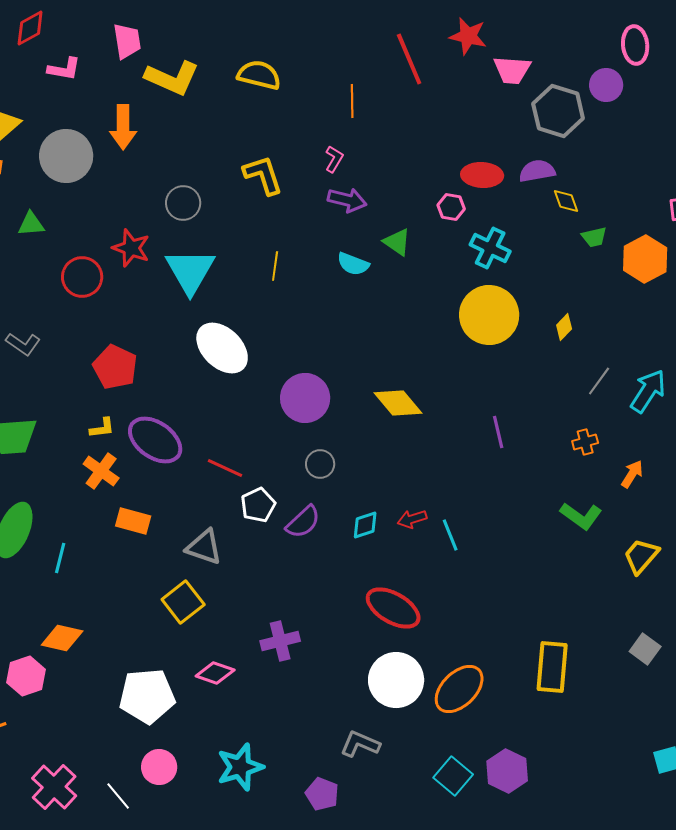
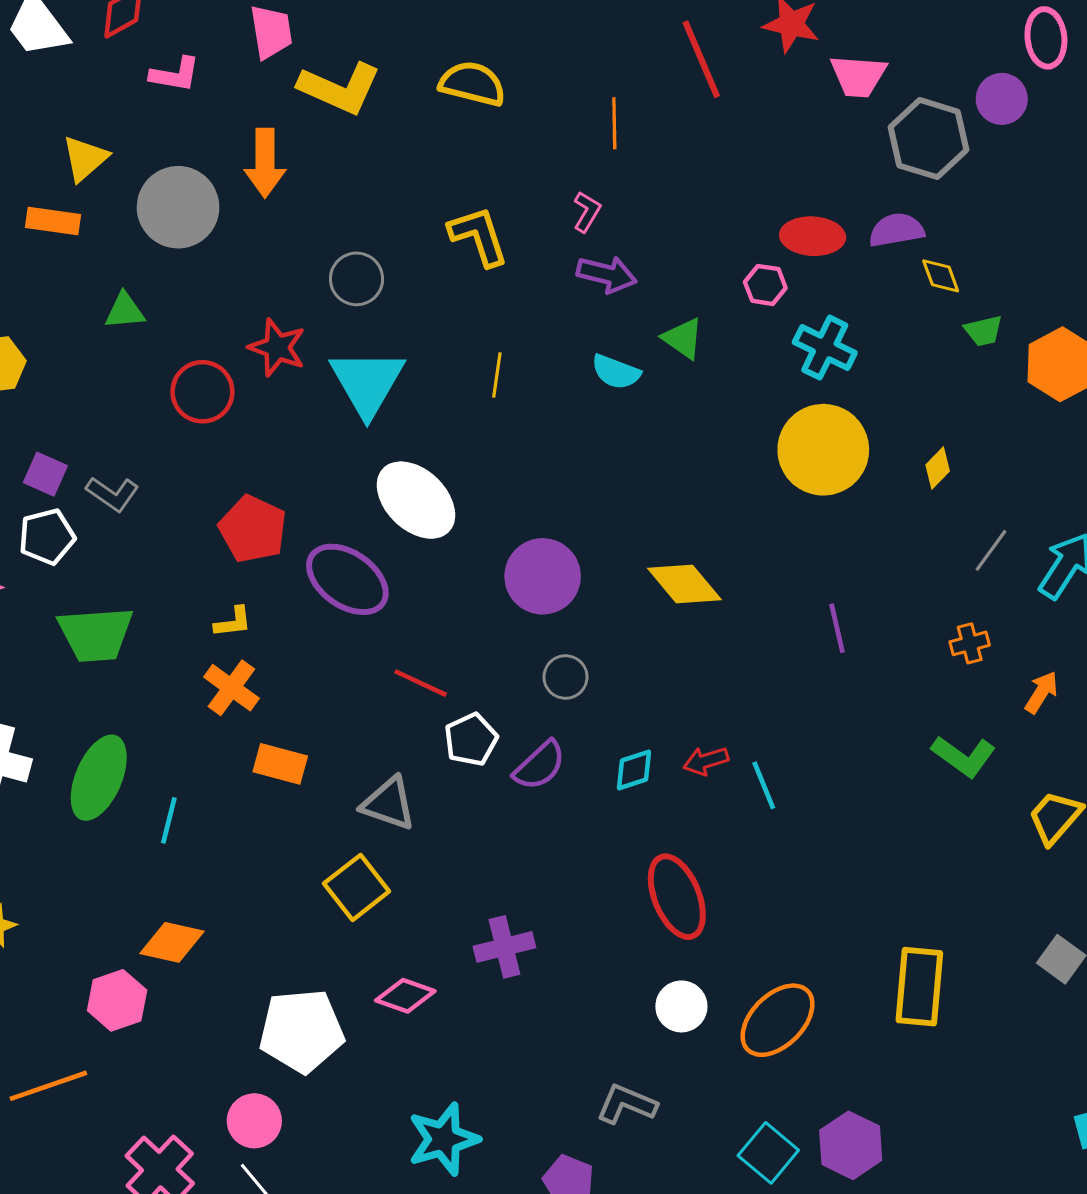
purple ellipse: (155, 440) -> (347, 579), moved
red ellipse: (393, 608) -> (677, 897), turned 38
white circle: (396, 680) -> (681, 1006), size x0.6
pink circle: (159, 767) -> (254, 1121), moved

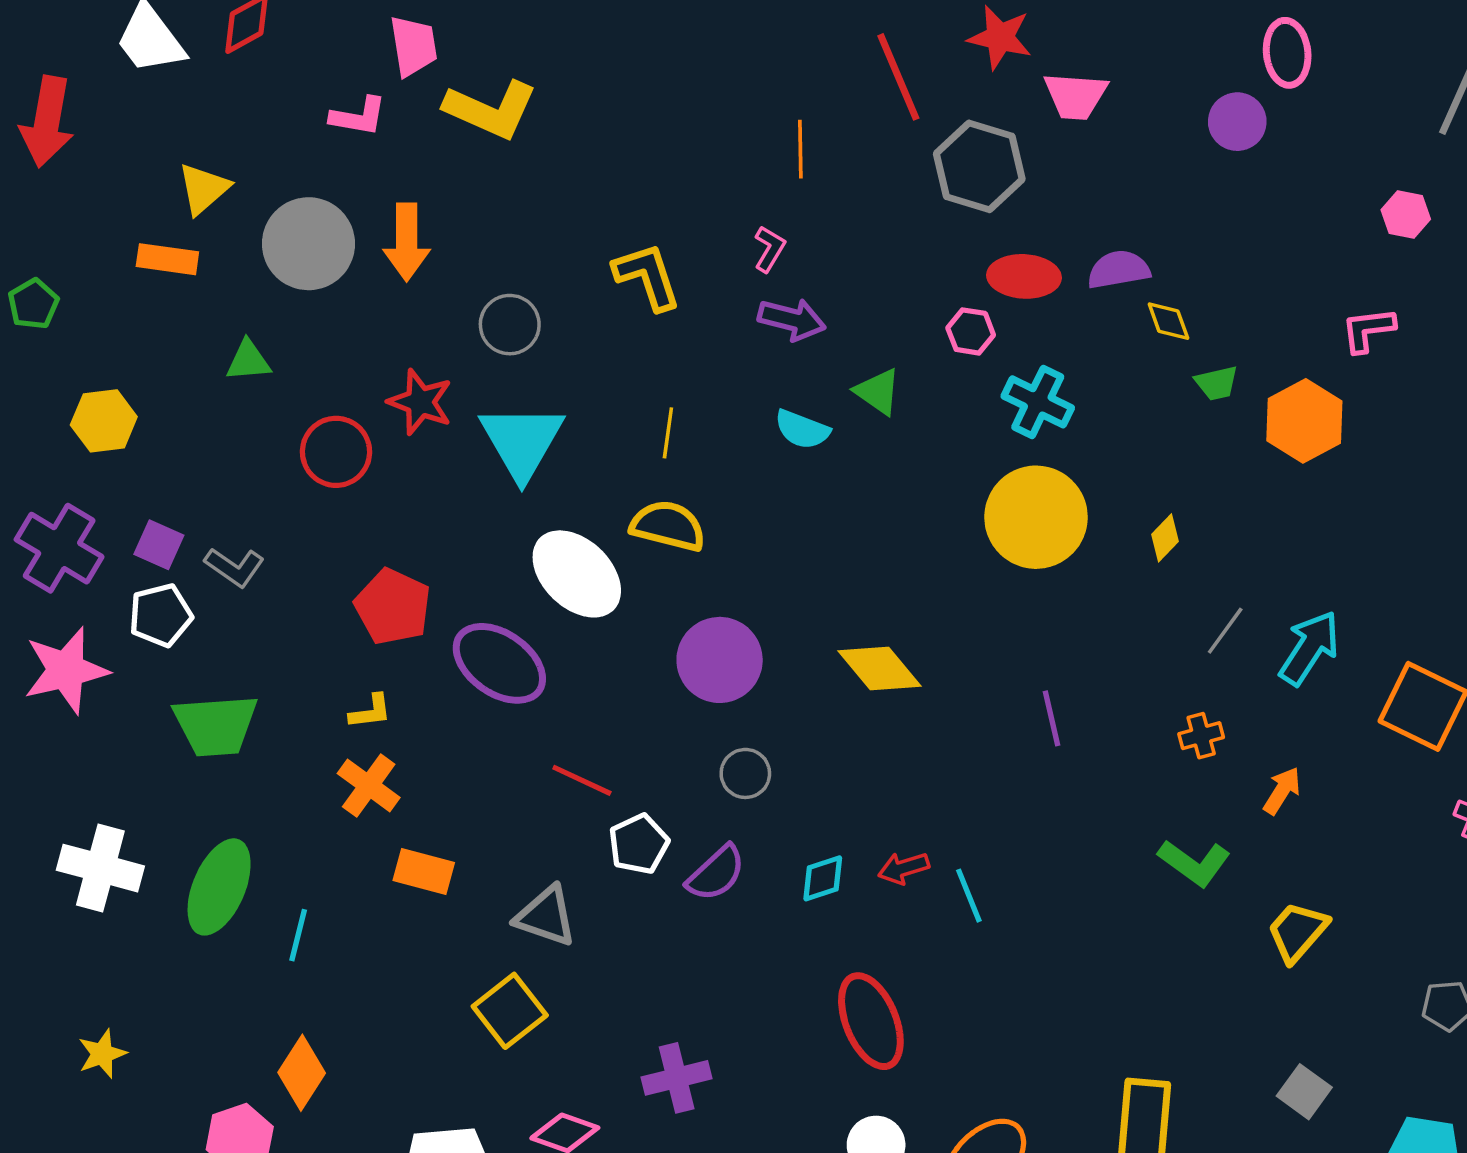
pink L-shape: (175, 74) -> (358, 116), moved
yellow semicircle: (472, 84) -> (668, 526), moved
gray hexagon: (929, 139) -> (979, 166), moved
orange arrow: (265, 163) -> (407, 242), moved
orange diamond: (172, 942) -> (302, 1073), turned -70

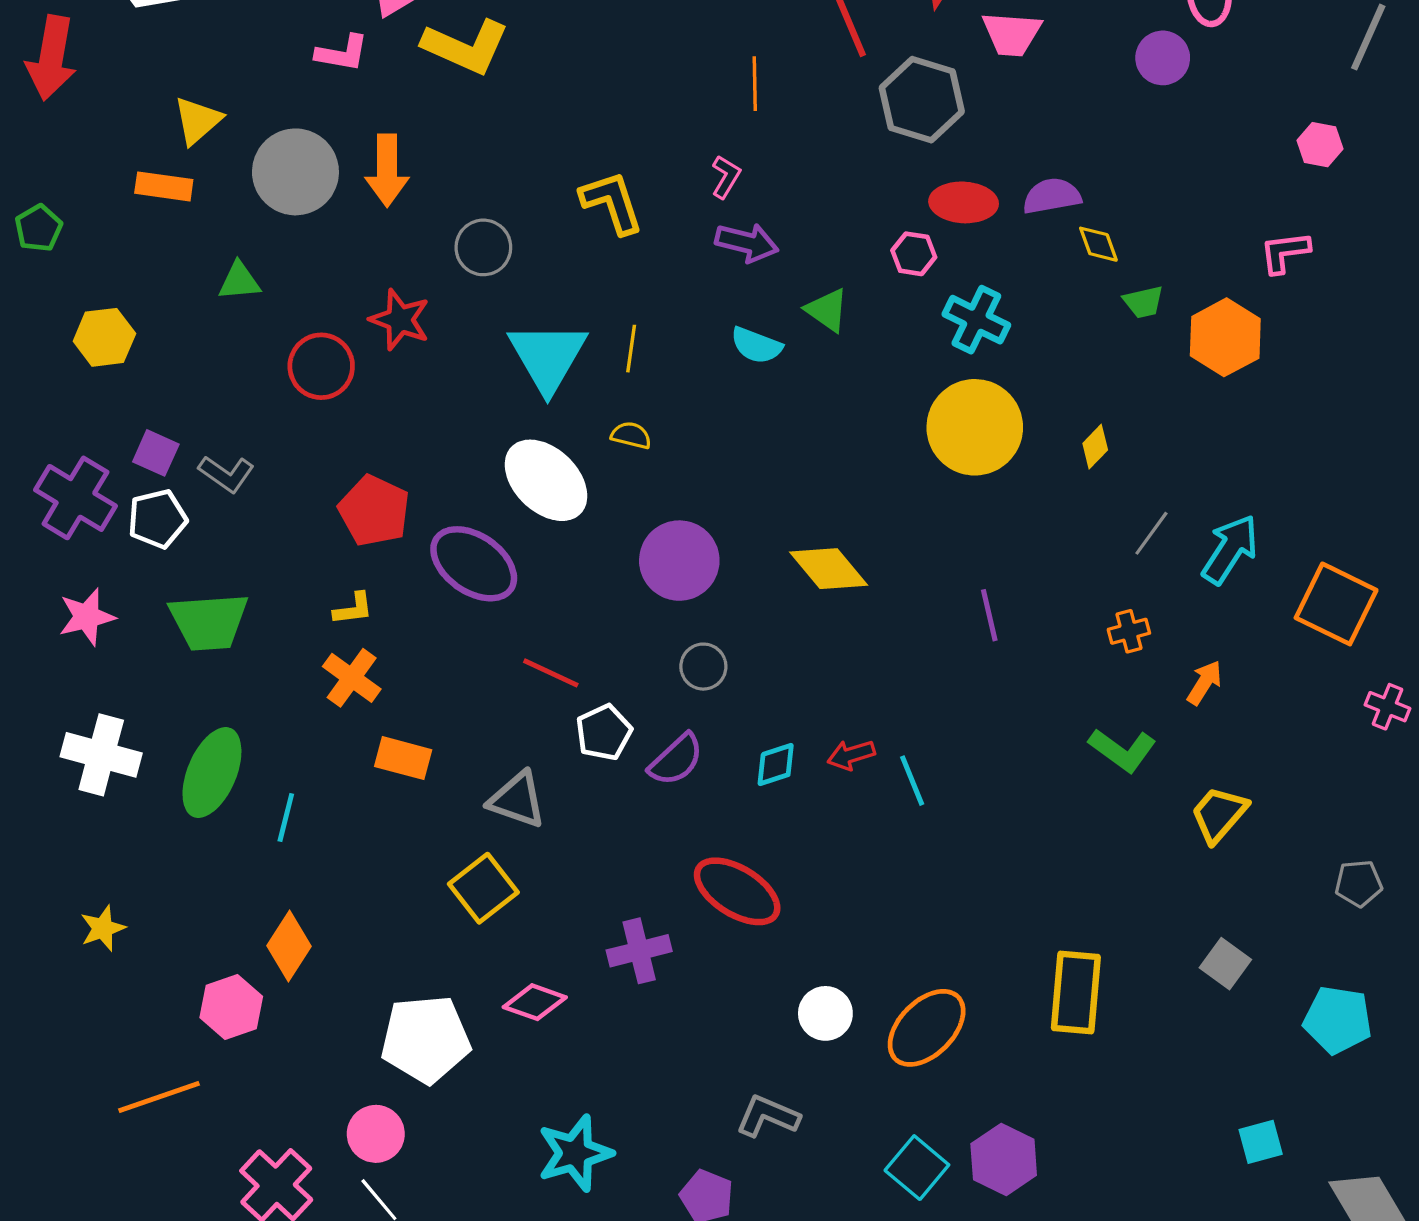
cyan triangle: (522, 442) -> (548, 357), moved
yellow semicircle: (668, 526) -> (631, 435), size x0.6
purple cross: (59, 548) -> (75, 498), moved
pink star: (66, 670) -> (87, 617), moved, size x0.7
red ellipse: (871, 1021) -> (737, 891), moved, turned -36

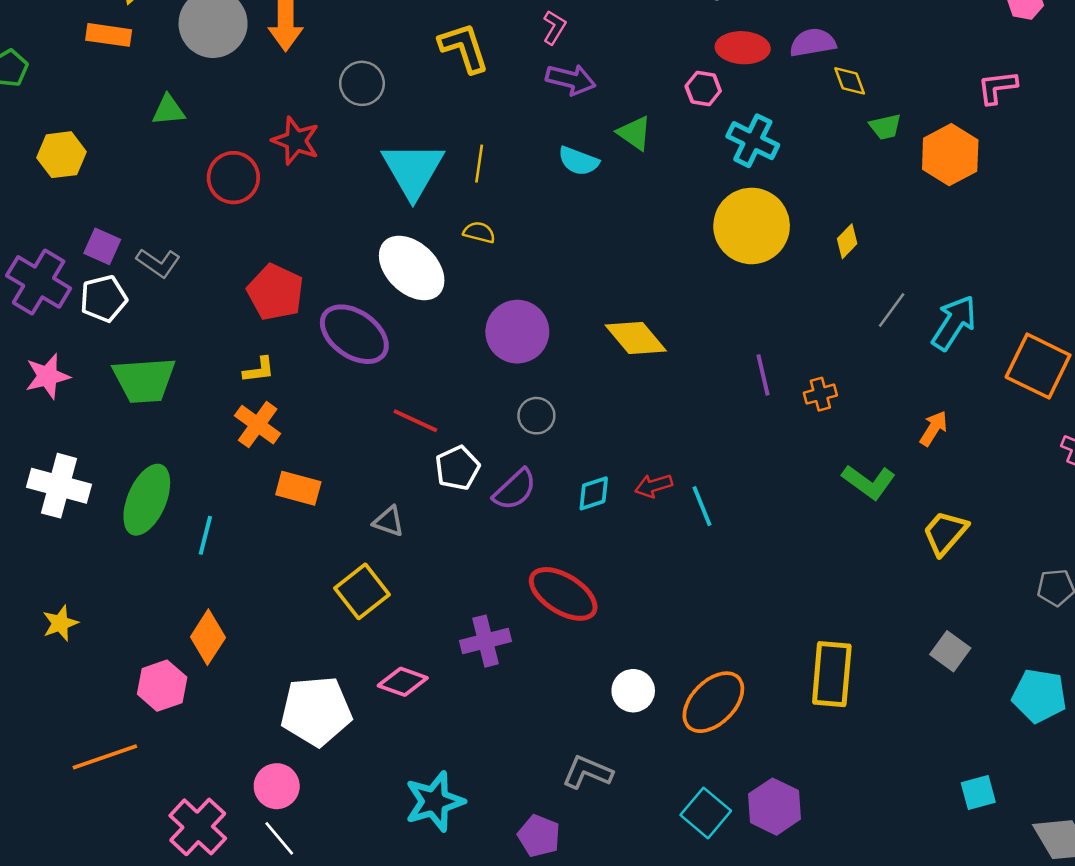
orange cross: (1129, 631) -> (820, 394), moved
gray triangle: (517, 800) -> (389, 521), size x0.7

